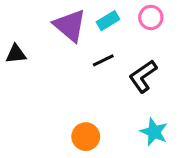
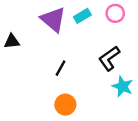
black line: (103, 60) -> (60, 68), moved, turned -35
cyan star: (154, 132) -> (123, 86), moved

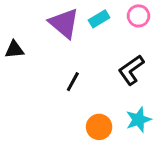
cyan star: (123, 86) -> (138, 120), moved, turned 30
orange circle: (65, 105) -> (99, 127), moved

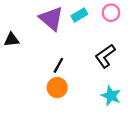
cyan star: (138, 120) -> (111, 96), turned -30
orange circle: (99, 127) -> (57, 88), moved

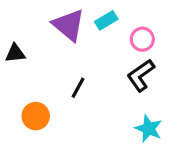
pink circle: (111, 13) -> (142, 39), moved
orange circle: (57, 88) -> (36, 116), moved

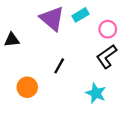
cyan star: (149, 129) -> (96, 93), moved

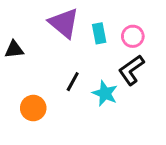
cyan rectangle: (81, 15) -> (99, 33), moved, turned -70
cyan star: (96, 93) -> (105, 93), moved

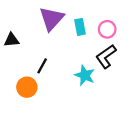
purple triangle: (64, 23) -> (52, 19), turned 32
black line: (73, 82) -> (42, 66), moved

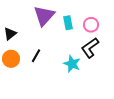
black triangle: (12, 40) -> (10, 34), turned -32
orange circle: (27, 87) -> (11, 59), moved

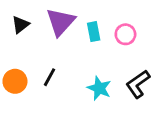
black triangle: (10, 34) -> (20, 25), moved
black L-shape: (90, 48) -> (138, 84), moved

